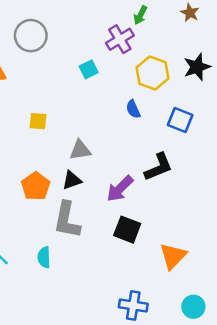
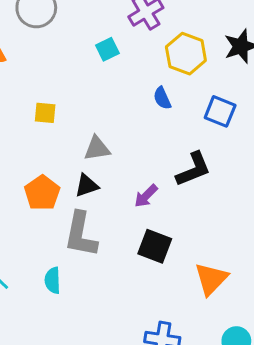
purple arrow: (120, 189) -> (146, 196), size x0.7

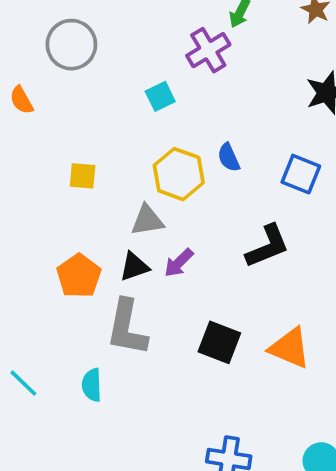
yellow hexagon: (186, 54) -> (179, 174), moved
purple arrow: (146, 196) -> (179, 263), moved
orange triangle: (211, 279) -> (290, 348), moved, turned -51

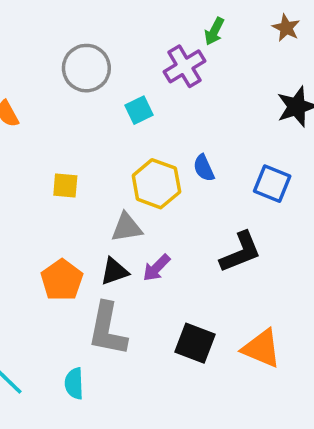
gray circle: (71, 45) -> (86, 68), moved

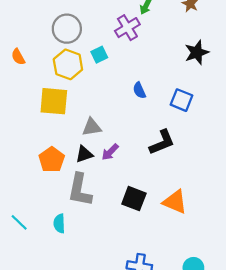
yellow hexagon: (156, 184) -> (68, 64), moved
yellow square: (65, 185) -> (54, 101), size x1.8

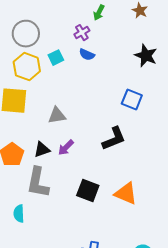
purple cross: (127, 28) -> (82, 33), size x0.7
black star: (197, 52) -> (146, 56), turned -30
blue semicircle: (139, 90) -> (87, 55), moved, turned -42
gray triangle: (92, 127) -> (57, 116), moved

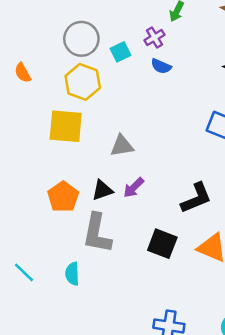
cyan square: (56, 58) -> (121, 52), moved
black L-shape: (114, 139) -> (196, 198), moved

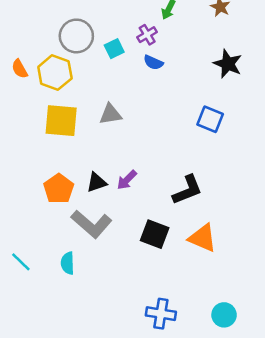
yellow hexagon: (83, 82) -> (55, 73), moved
gray triangle: (122, 146) -> (110, 114), moved
gray L-shape: (97, 233) -> (91, 224), turned -60

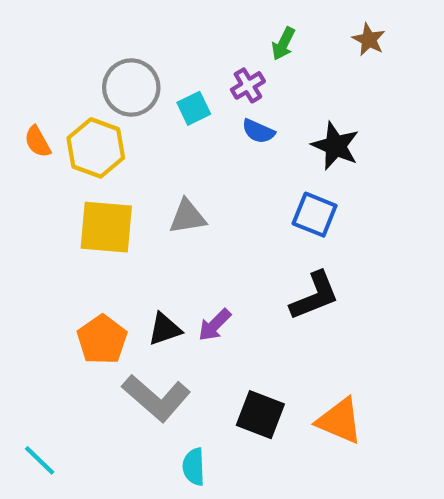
black star: (228, 64) -> (335, 146), moved
blue square: (210, 119) -> (315, 215), moved
black L-shape: (187, 190) -> (315, 296), moved
cyan semicircle: (68, 263) -> (194, 467), moved

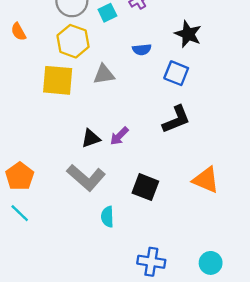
blue semicircle: (258, 131) -> (142, 49), moved, turned -30
yellow hexagon: (96, 148) -> (73, 41), moved
orange pentagon: (102, 340) -> (20, 176), moved
orange triangle: (340, 421) -> (206, 180), moved

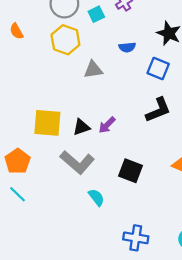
yellow square: (58, 80) -> (47, 123), moved
cyan semicircle: (107, 217) -> (96, 197), turned 144

